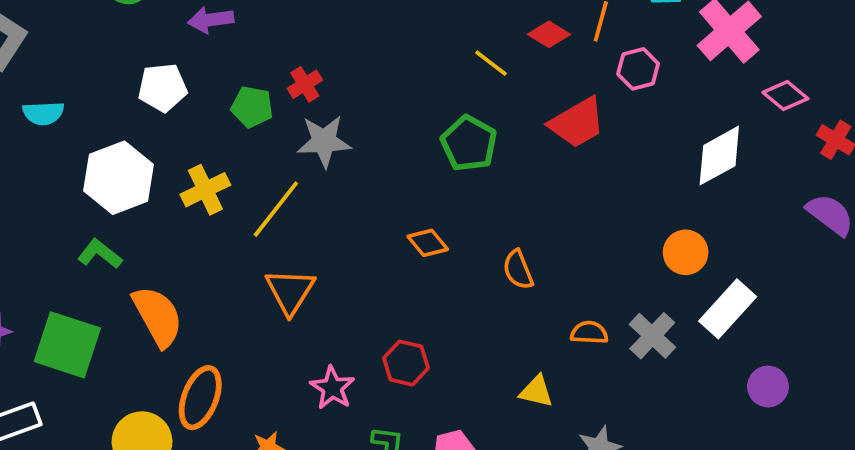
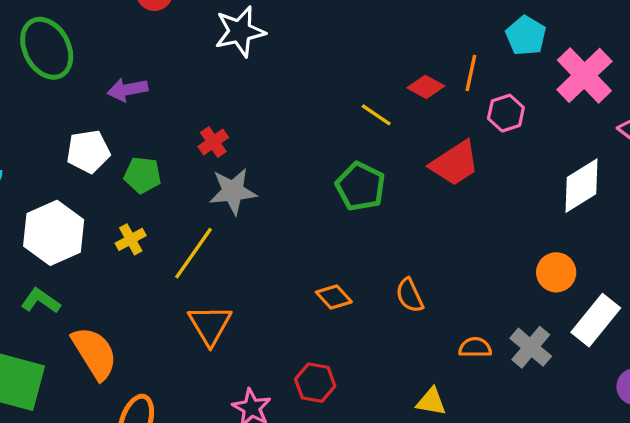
green pentagon: (252, 107) -> (143, 175), moved
yellow cross: (205, 190) -> (131, 239), size x0.7
orange diamond: (428, 243) -> (334, 297), moved

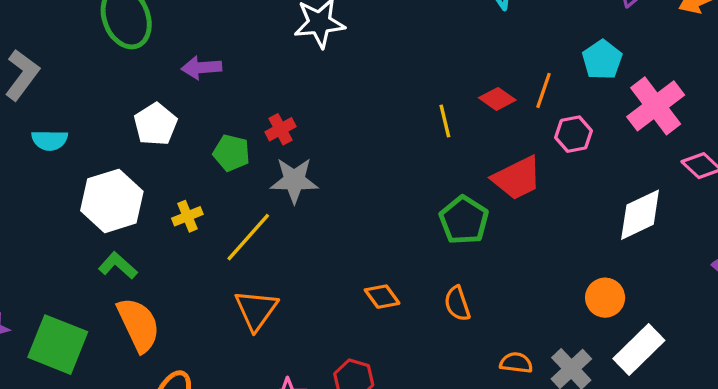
yellow line: (376, 115) -> (445, 121), turned 36
white pentagon: (88, 151) -> (155, 124), turned -30
green pentagon: (143, 175) -> (231, 153), moved
green pentagon: (360, 187) -> (464, 220), moved
green L-shape: (41, 301) -> (118, 266), moved

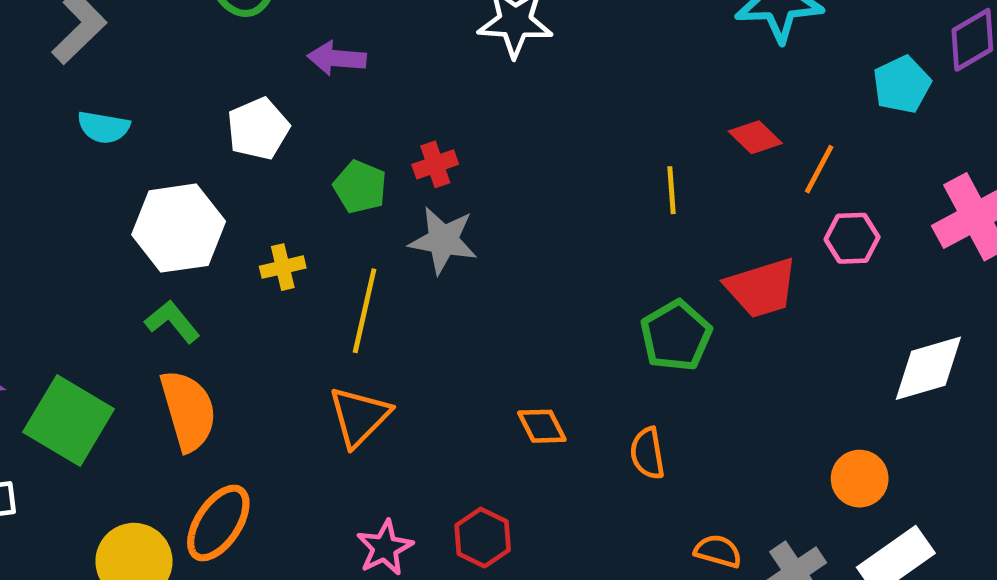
cyan pentagon: (602, 60) -> (902, 85), moved
red diamond: (497, 99) -> (755, 137), moved
yellow line: (248, 237) -> (365, 311), turned -38

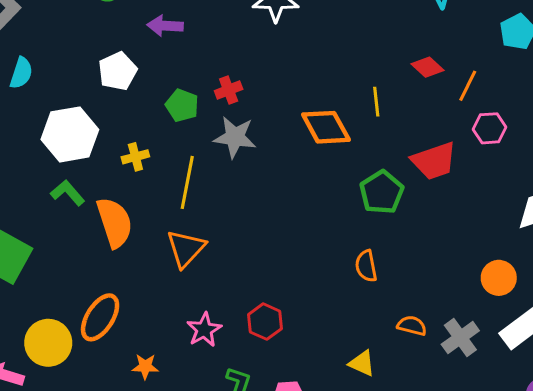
cyan semicircle: (104, 127) -> (21, 73), turned -80
orange semicircle: (188, 411) -> (115, 223), moved
orange diamond: (542, 426) -> (326, 127), moved, size x1.6

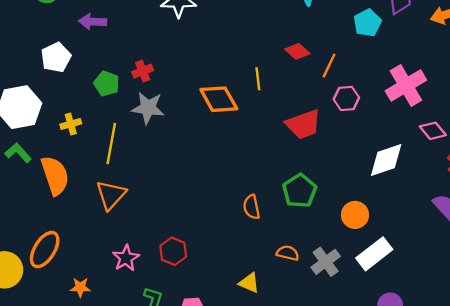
green pentagon: (382, 192) -> (300, 191), moved

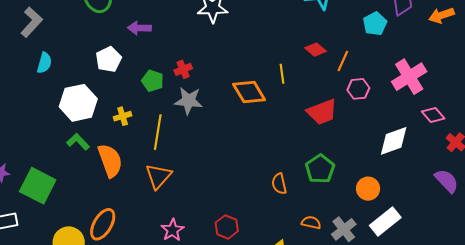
red hexagon: (173, 251) -> (227, 227), moved

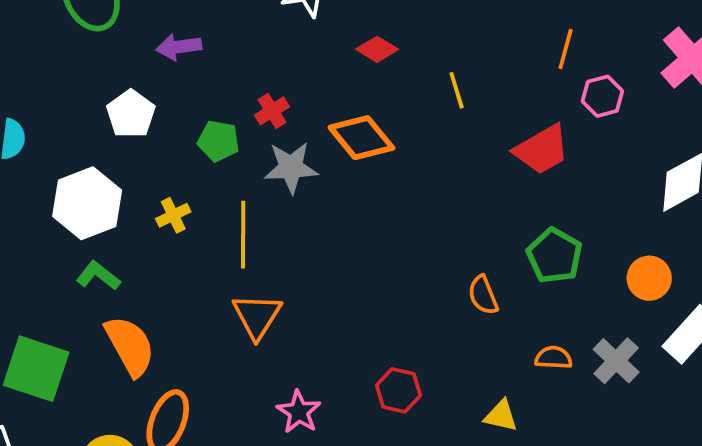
red diamond: (315, 50) -> (377, 49), moved
orange diamond: (249, 92) -> (361, 138), moved
orange semicircle: (110, 161) -> (130, 346), moved

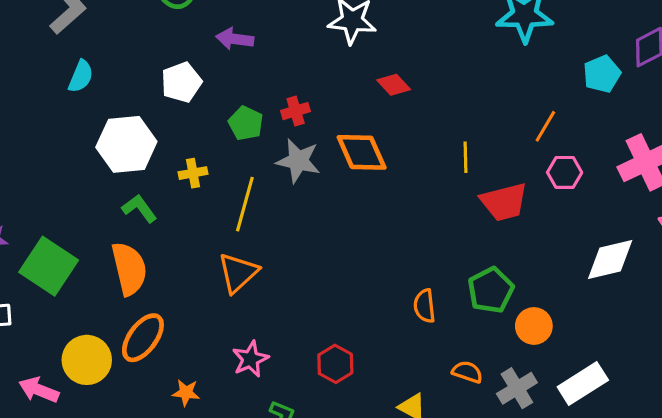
yellow line: (457, 90) -> (466, 157), moved
green L-shape: (98, 276) -> (139, 208), moved
orange circle: (649, 278) -> (534, 326), moved

